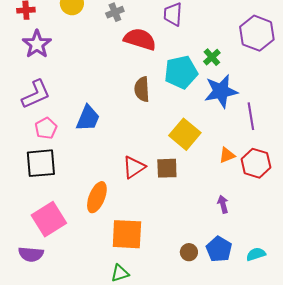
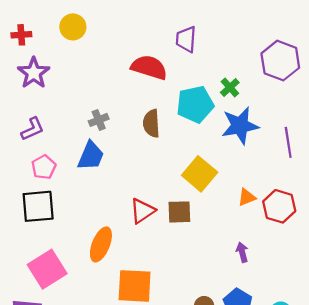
gray cross: (115, 12) -> (99, 120), moved
purple L-shape: (36, 94) -> (33, 129), size x0.7
purple line: (251, 116) -> (288, 142), moved

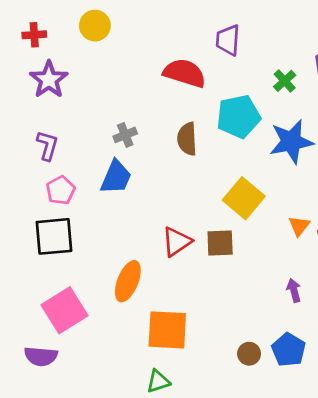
green cross: (230, 87) -> (285, 81), moved
purple L-shape: (33, 129) -> (47, 145), turned -50
orange triangle: (247, 197) -> (299, 226), turned -30

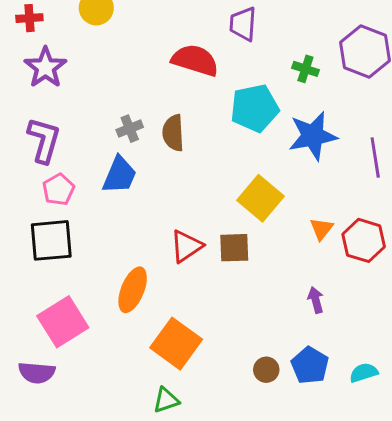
green cross: (285, 81) -> (305, 69), turned -30
brown semicircle: (187, 139) -> (173, 133), moved
purple L-shape: (47, 145) -> (44, 140), size x1.4
orange square: (167, 330) -> (176, 344), turned 33

